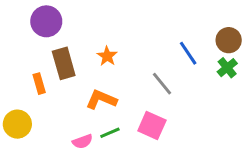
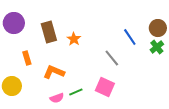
purple circle: (46, 21) -> (14, 23), moved
brown rectangle: (64, 63) -> (49, 32), moved
orange L-shape: (101, 99) -> (54, 72), moved

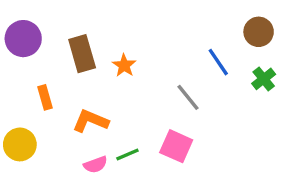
brown circle: (158, 28) -> (259, 32), moved

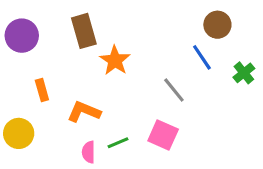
brown circle: (259, 32) -> (217, 25), moved
brown rectangle: (82, 54) -> (84, 31), moved
orange star: (124, 65) -> (115, 60), size x1.4
pink semicircle: (95, 165) -> (89, 152), turned 110

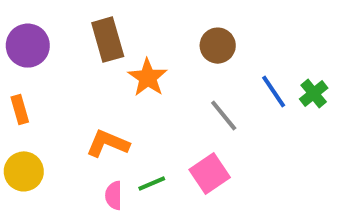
brown circle: (217, 25) -> (218, 46), moved
blue line: (202, 57) -> (274, 92), moved
orange rectangle: (42, 90) -> (20, 109), moved
pink square: (163, 135) -> (210, 173), turned 32

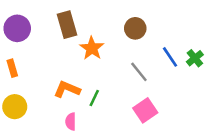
pink square: (210, 173) -> (145, 110), moved
green line: (152, 183) -> (94, 98), moved, turned -42

